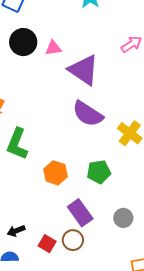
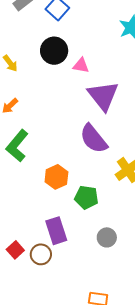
orange hexagon: (55, 173) -> (56, 177), moved
gray circle: (123, 218) -> (107, 237), moved

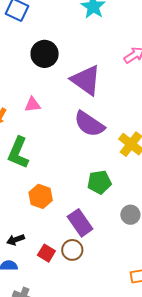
black circle: (54, 51) -> (45, 54), moved
pink triangle: (81, 65) -> (33, 105), moved
orange hexagon: (56, 177) -> (41, 196), moved

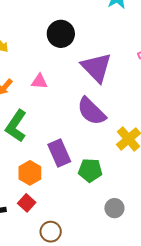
purple rectangle: (80, 223) -> (59, 153), moved
red square: (46, 253) -> (27, 203), moved

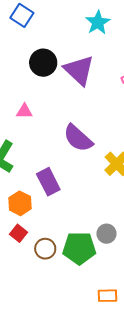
purple triangle: (96, 67) -> (79, 70), moved
green pentagon: (90, 170) -> (79, 248), moved, size x1.4
brown circle: (51, 232) -> (45, 249), moved

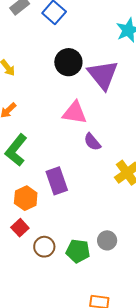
pink triangle: (24, 111) -> (75, 113), moved, size x1.5
purple semicircle: (78, 138) -> (92, 142), size x0.6
green pentagon: (79, 248) -> (78, 251), size x0.7

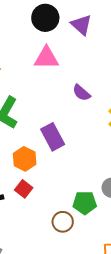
purple triangle: (103, 75) -> (81, 25), size x0.7
pink triangle: (75, 113) -> (46, 58), moved
brown circle: (44, 247) -> (63, 222), moved

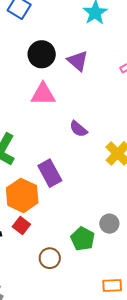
orange hexagon: (25, 159) -> (22, 195), size x1.4
green pentagon: (85, 203) -> (83, 239), turned 30
brown circle: (63, 222) -> (50, 258), moved

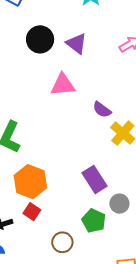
pink triangle: (43, 94) -> (63, 85), moved
purple semicircle: (78, 129) -> (102, 110), moved
purple rectangle: (50, 173) -> (94, 180), moved

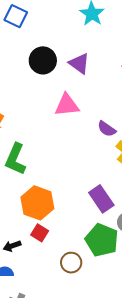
green pentagon: (94, 221) -> (102, 240), size x1.4

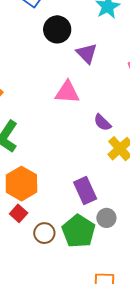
black circle: (43, 60) -> (57, 29), moved
brown circle: (71, 263) -> (44, 233), moved

